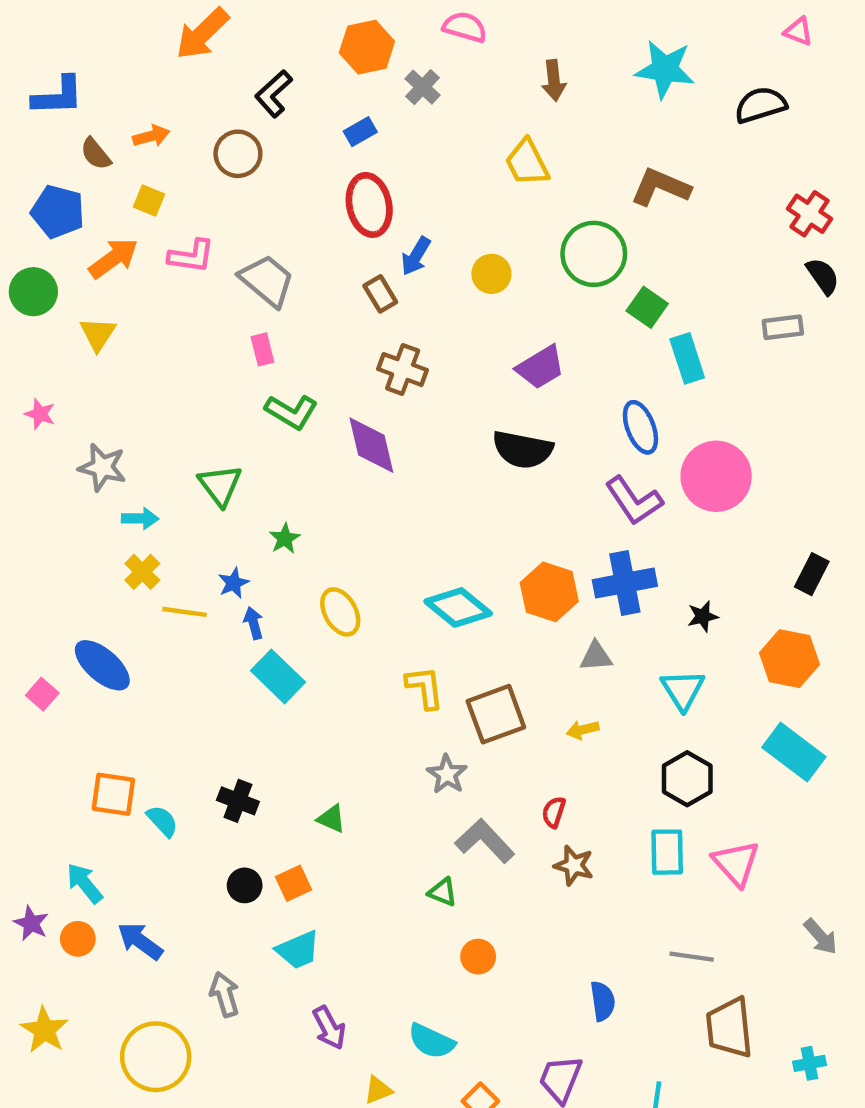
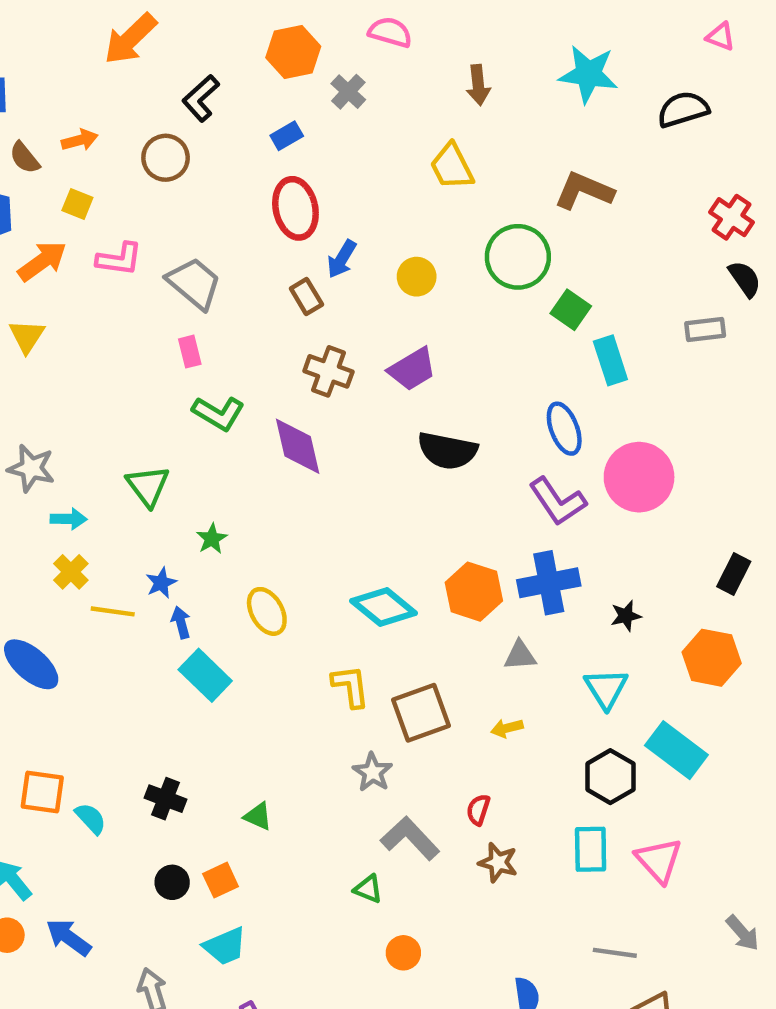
purple trapezoid: (540, 367) -> (412, 369), moved
cyan rectangle: (794, 752) -> (676, 750), moved

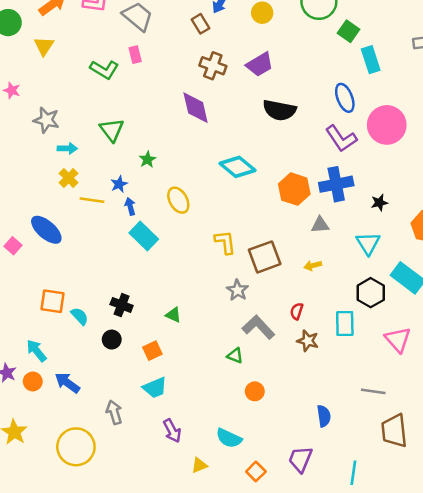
green L-shape: (218, 413) -> (104, 69), moved
cyan diamond: (384, 607) -> (237, 167), moved
cyan rectangle: (591, 849) -> (345, 324), moved
black circle: (172, 882) -> (112, 340), moved

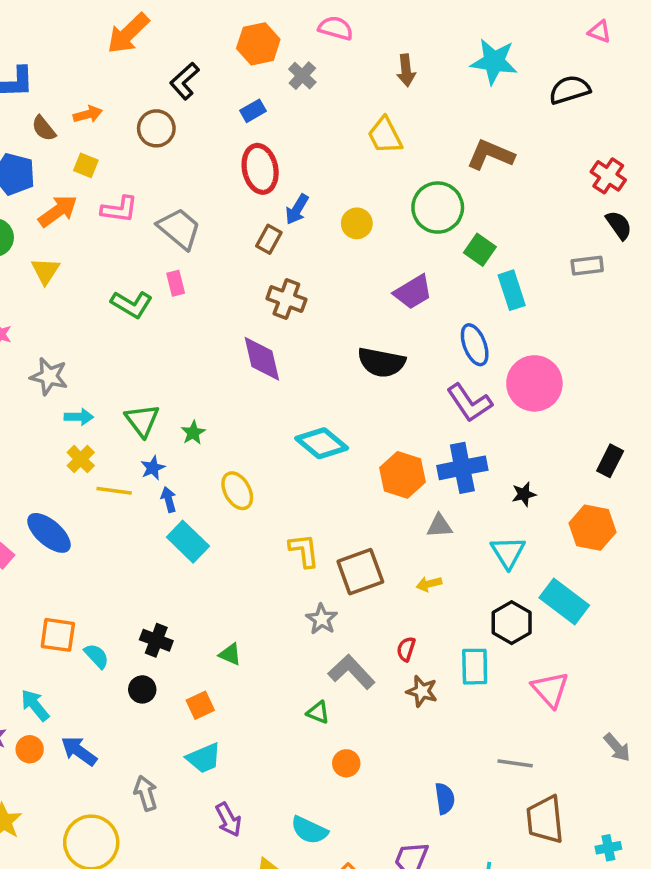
brown rectangle: (200, 24) -> (269, 239), turned 60
purple trapezoid: (260, 65) -> (413, 292), moved
green triangle: (112, 130) -> (142, 420), moved

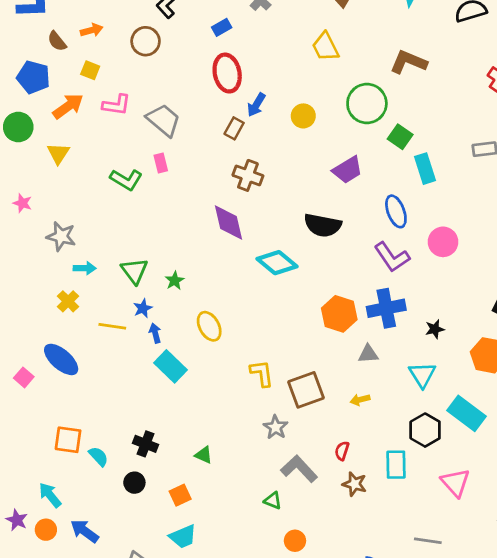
pink circle: (534, 383) -> (443, 242), size x0.7
cyan diamond: (322, 443) -> (277, 263), moved
yellow cross: (81, 459) -> (68, 301), moved

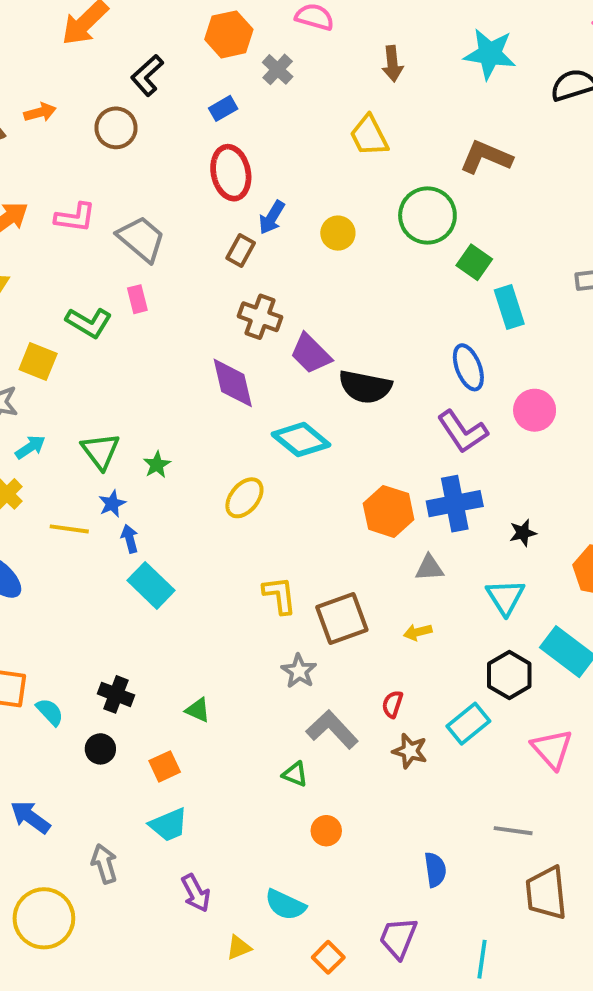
yellow square: (90, 70) -> (38, 362), moved, size x1.4
purple trapezoid: (348, 170) -> (311, 354), moved, turned 76
cyan arrow: (85, 268) -> (30, 447), turned -35
yellow ellipse: (209, 326) -> (244, 498), moved, turned 68
cyan rectangle: (396, 465) -> (468, 724), turned 52

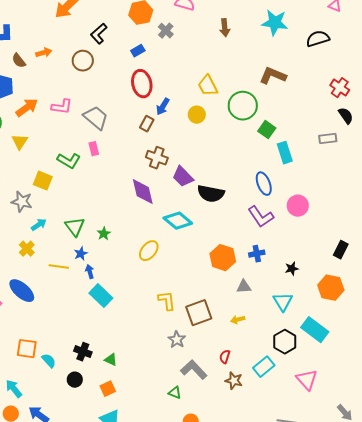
yellow trapezoid: (369, 136) -> (208, 86), moved
blue cross: (455, 504) -> (257, 254), size x0.6
green triangle: (198, 710) -> (111, 360), moved

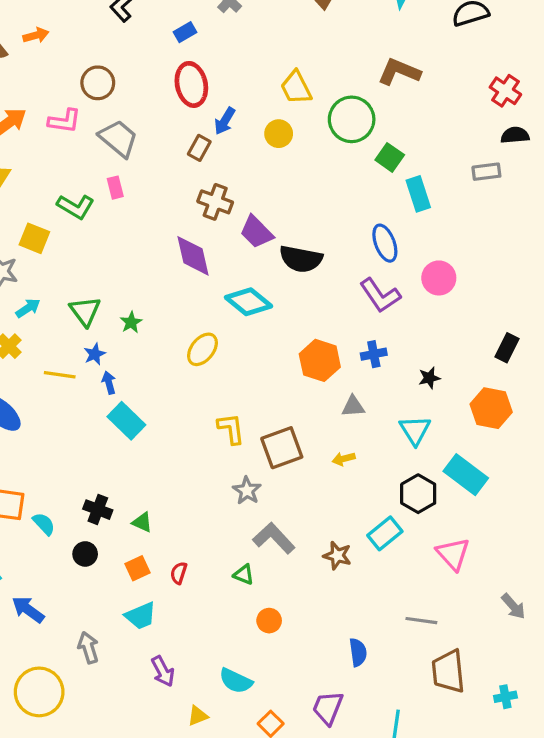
brown circle: (83, 61) -> (98, 83), moved
black semicircle: (346, 116) -> (515, 135), turned -60
red semicircle: (225, 357) -> (179, 573), moved

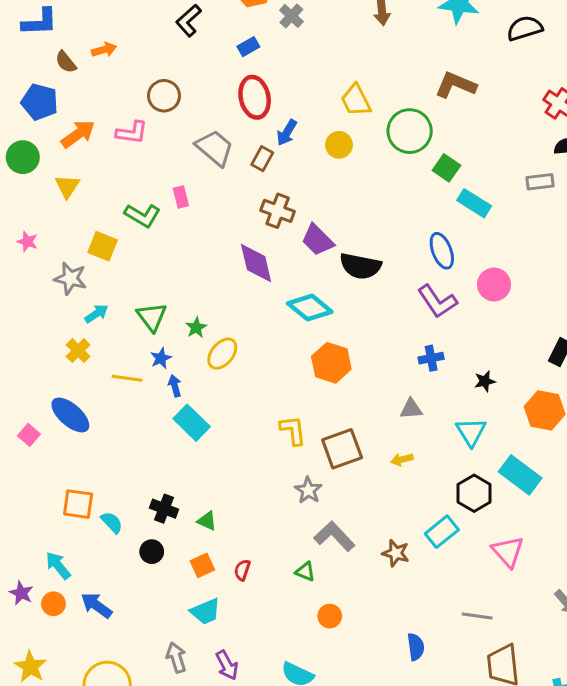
gray trapezoid: (118, 138) -> (215, 148), moved
cyan rectangle: (418, 194) -> (474, 203), turned -40
yellow ellipse: (202, 349) -> (222, 354), moved
orange hexagon: (320, 360) -> (331, 363), moved
gray arrow: (88, 648) -> (176, 658), moved

